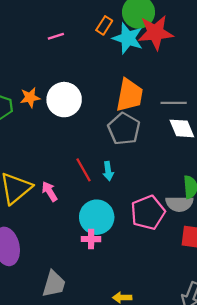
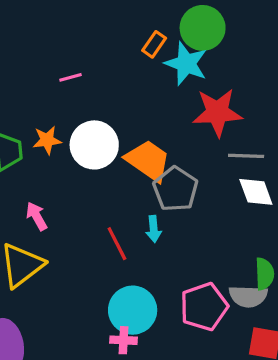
red star: (155, 33) -> (217, 112), moved
pink line: (56, 36) -> (70, 77), moved
orange trapezoid: (129, 95) -> (148, 161), moved, turned -68
cyan arrow: (108, 171) -> (154, 229), moved
pink arrow: (50, 191) -> (37, 216), moved

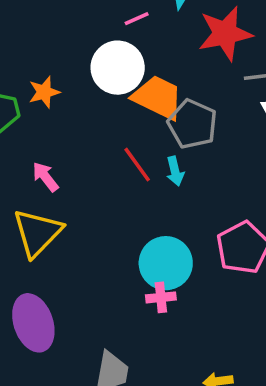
pink line: (70, 77) -> (137, 19), moved
white circle: (94, 145) -> (118, 68), moved
red line: (117, 244) -> (137, 165), moved

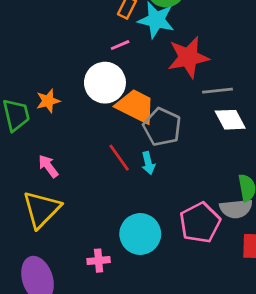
pink cross: (161, 297) -> (99, 261), moved

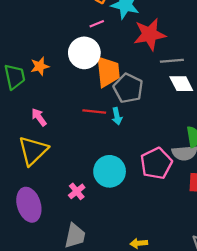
orange trapezoid: (136, 106) -> (108, 72), turned 56
red line: (119, 158) -> (94, 112), turned -50
pink cross: (99, 261) -> (77, 191), turned -35

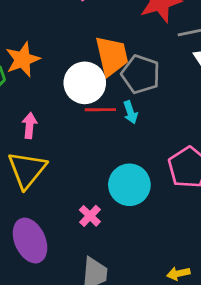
white circle: (84, 53) -> (85, 83), moved
orange star: (40, 66) -> (23, 59), size x1.4
pink arrow: (39, 117) -> (30, 126), turned 48

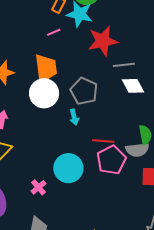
orange trapezoid: (112, 56) -> (46, 68), moved
red line: (100, 110) -> (103, 141), moved

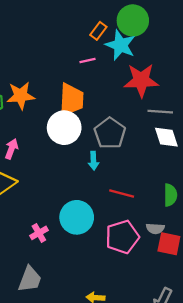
gray semicircle: (137, 150) -> (155, 229), moved, size x0.7
pink pentagon: (111, 160) -> (122, 237), moved

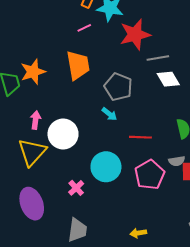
white circle: (64, 128) -> (63, 134), moved
cyan arrow: (93, 161) -> (109, 114), turned -35

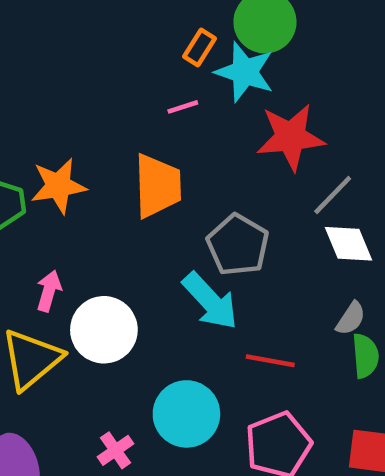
gray line: (158, 58) -> (333, 195), turned -45
cyan arrow: (109, 114) -> (210, 301), size x1.8
gray semicircle: (177, 161) -> (351, 318), moved, turned -56

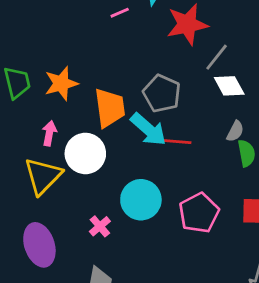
orange star: (58, 186) -> (61, 84), moved
orange trapezoid: (158, 186) -> (110, 108), moved
red line: (270, 361) -> (176, 142), moved

